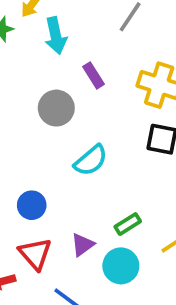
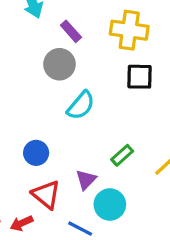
gray circle: (56, 108) -> (59, 64), moved
cyan circle: (121, 266) -> (110, 205), moved

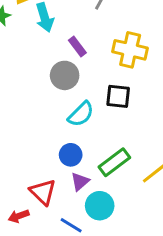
black square: (139, 77) -> (118, 96), moved
blue circle: (36, 153) -> (71, 155), moved
green rectangle: (122, 155) -> (114, 162), size x1.5

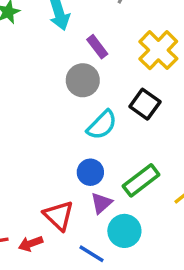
yellow cross: (130, 50) -> (158, 50), turned 32
black square: (118, 96) -> (145, 104), turned 30

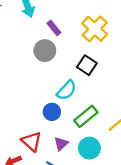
cyan semicircle: (102, 125) -> (67, 90), moved
purple triangle: (101, 203) -> (61, 144), moved
cyan circle: (124, 231) -> (89, 148), moved

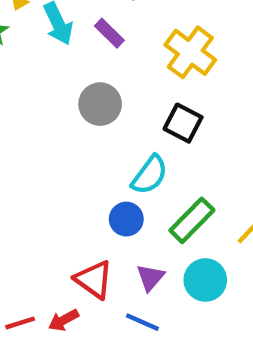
purple rectangle: (54, 28) -> (109, 33), moved

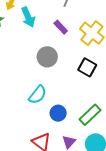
purple rectangle: (109, 33) -> (61, 27), moved
cyan semicircle: (150, 175) -> (38, 95), moved

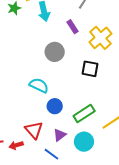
black square: (87, 67) -> (90, 69), turned -30
cyan semicircle: (38, 95) -> (39, 85), turned -114

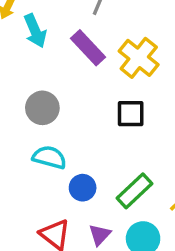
purple rectangle: (73, 27) -> (88, 48), size x1.5
gray circle: (55, 52) -> (42, 108), moved

